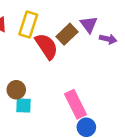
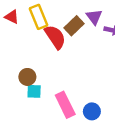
yellow rectangle: (28, 25) -> (38, 17), turned -40
pink rectangle: (75, 104) -> (65, 105), moved

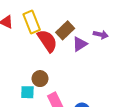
purple triangle: (94, 17) -> (80, 44), moved, turned 35
brown circle: (27, 77) -> (40, 79), moved

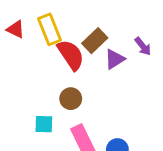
purple arrow: (101, 35) -> (143, 46), turned 40
brown circle: (40, 79) -> (71, 99), moved

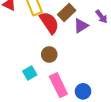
cyan square: (44, 124) -> (30, 73), turned -32

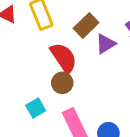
red semicircle: (49, 23) -> (64, 58), moved

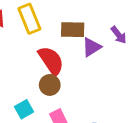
brown rectangle: (86, 26) -> (73, 30), turned 45

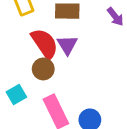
purple triangle: (92, 47) -> (67, 45), moved, turned -30

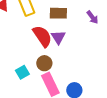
brown circle: (43, 69) -> (44, 63), moved

